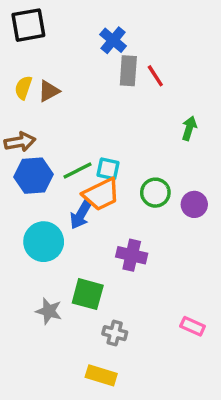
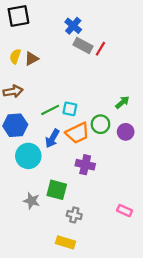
gray rectangle: (128, 71) -> (83, 45), turned -66
red line: (155, 76) -> (100, 49), turned 64
green arrow: (189, 128) -> (122, 102), moved, turned 32
blue hexagon: (33, 176) -> (15, 125), moved
orange trapezoid: (101, 194) -> (78, 133), moved

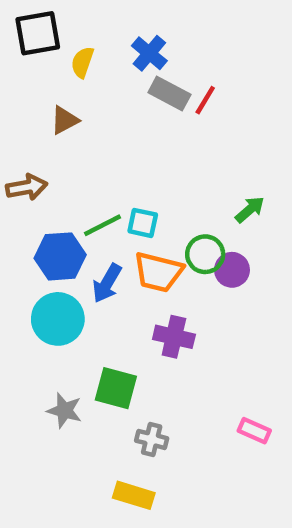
yellow semicircle: (15, 56) -> (82, 62), moved
blue hexagon: (15, 125) -> (60, 256), moved
purple circle: (126, 132) -> (232, 270), moved
orange trapezoid: (78, 133) -> (158, 272), turned 40

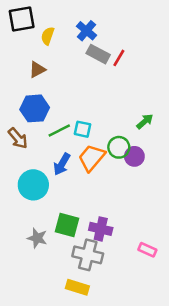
brown arrow: (27, 187) -> (18, 138), moved, turned 60
blue hexagon: (60, 256) -> (35, 108), moved
orange trapezoid: (158, 272) -> (92, 158), turned 116
purple cross: (174, 337) -> (101, 229), moved
gray cross: (152, 439) -> (88, 255), size x1.6

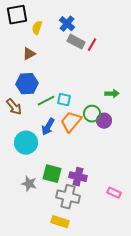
green arrow: (145, 121) -> (112, 94), turned 40

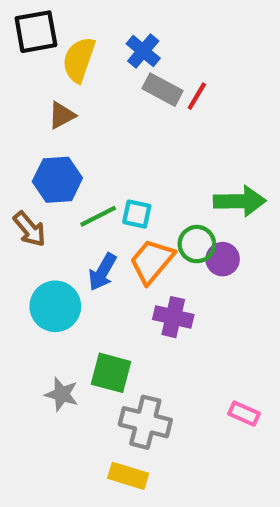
yellow semicircle: (37, 28) -> (79, 60), size x1.5
green arrow: (112, 94) -> (240, 201), size x1.6
purple cross: (78, 177) -> (173, 317), moved

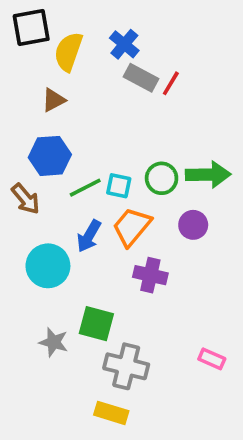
green circle: (197, 244) -> (162, 178), moved

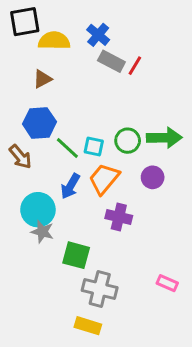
yellow semicircle: (68, 52) -> (54, 41), turned 72
green line: (85, 188) -> (67, 148), turned 70
gray star: (54, 342) -> (42, 232), moved

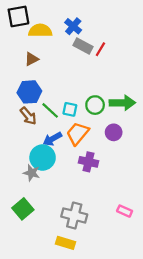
brown arrow: (20, 157) -> (28, 116), moved
blue arrow: (70, 186) -> (52, 139), turned 30
cyan circle: (38, 210) -> (43, 158), moved
green square: (76, 255) -> (23, 209), moved, turned 35

